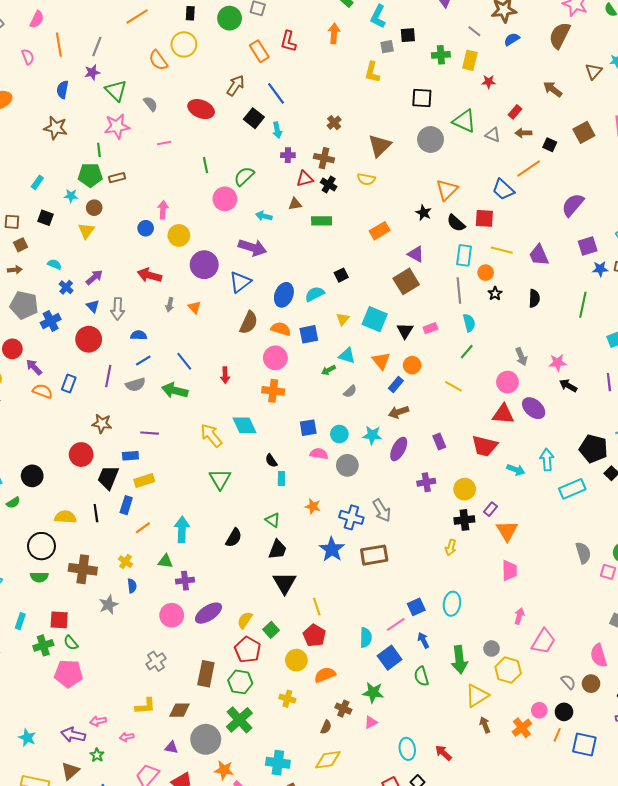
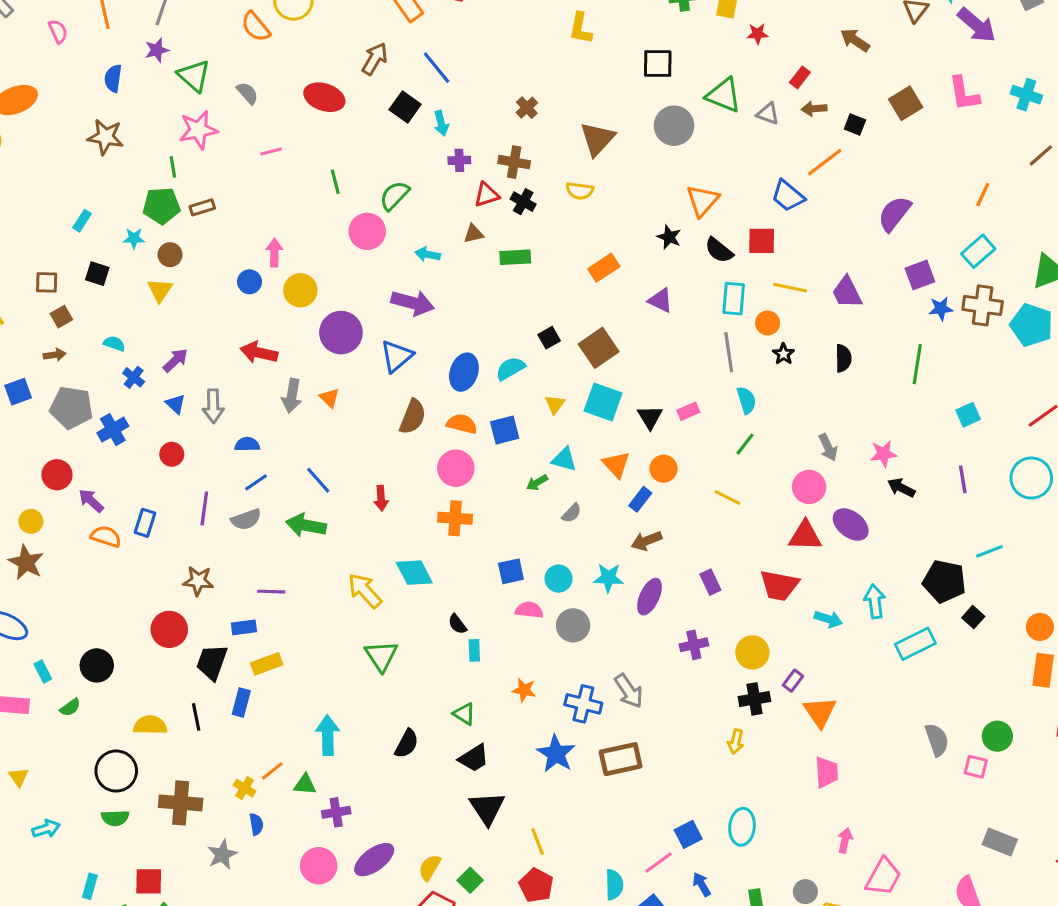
brown square: (406, 281) -> (599, 348), moved
gray arrow: (170, 305) -> (292, 396), size x1.5
red circle: (89, 339) -> (172, 454), size x0.6
orange line: (143, 528) -> (272, 771), moved
black trapezoid: (277, 549) -> (474, 758), turned 40

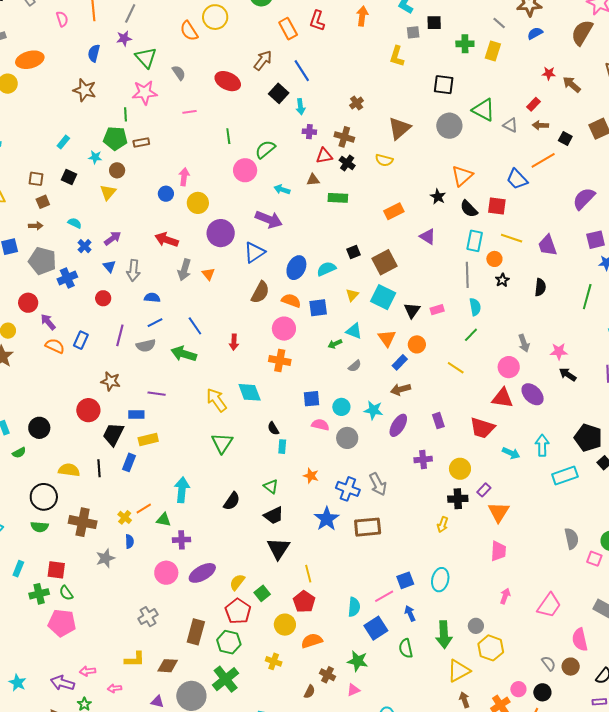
red star: (757, 34) -> (549, 73), moved
pink trapezoid: (883, 877) -> (549, 605), moved

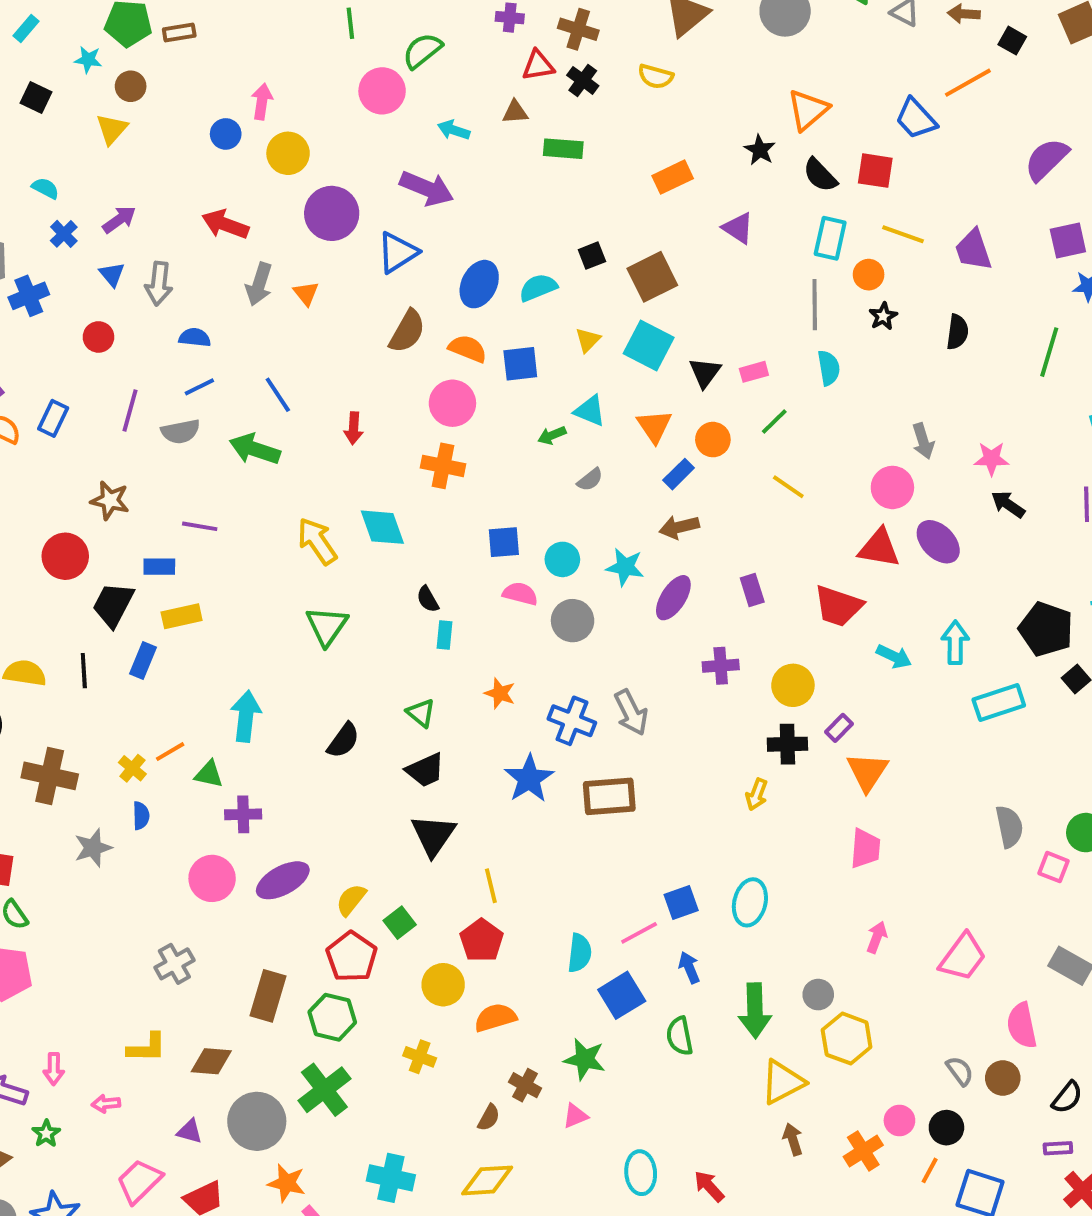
green line: (471, 335) -> (774, 421), moved
pink arrow: (88, 671) -> (54, 1069), turned -84

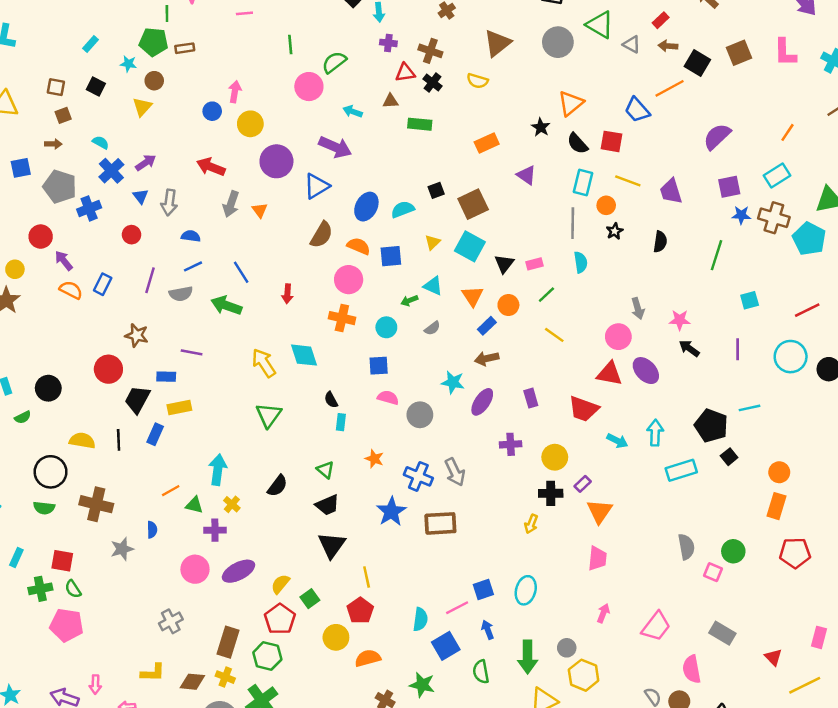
black square: (1012, 41) -> (697, 63), size x1.5
blue cross: (64, 234) -> (111, 171), size x1.5
cyan circle: (562, 559) -> (386, 327), moved
yellow cross: (132, 768) -> (232, 504), moved
yellow cross: (420, 1057) -> (225, 677), moved

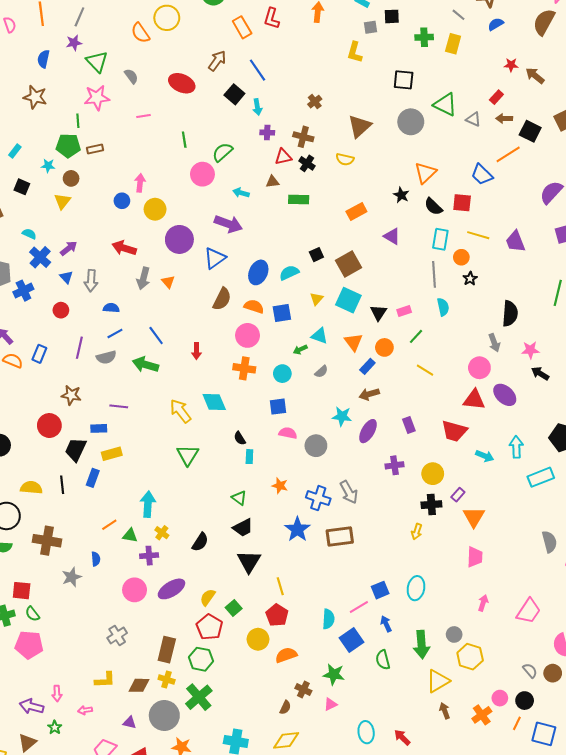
black semicircle: (660, 242) -> (510, 314), moved, size x1.4
black semicircle: (277, 486) -> (200, 542), moved

